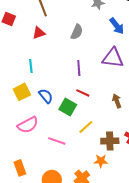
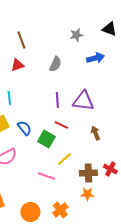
blue arrow: (117, 26) -> (95, 58), turned -66
purple triangle: (113, 58) -> (83, 101), moved
pink line: (57, 141) -> (46, 176), moved
orange star: (101, 161) -> (87, 194), moved

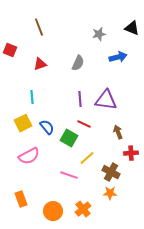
brown line: (21, 40) -> (39, 27), moved
red cross: (110, 169) -> (131, 153), moved, turned -32
brown cross: (88, 173) -> (111, 172), turned 30

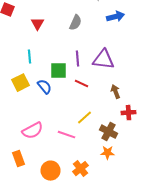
red triangle: (40, 64) -> (38, 24), turned -40
green square: (69, 138) -> (58, 71), moved, turned -30
pink semicircle: (29, 156) -> (32, 131), moved

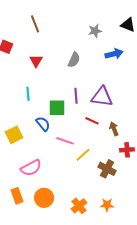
yellow square: (20, 83) -> (14, 135), moved
red line: (82, 84) -> (92, 121), moved
pink line: (66, 135) -> (65, 141), moved
orange star: (108, 153) -> (107, 205), moved
orange circle: (50, 171) -> (44, 198), moved

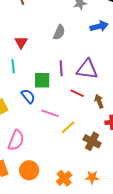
red triangle: (36, 61) -> (21, 42), moved
pink semicircle: (31, 168) -> (16, 140), turned -40

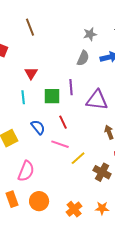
gray semicircle: (59, 32) -> (83, 58), moved
purple line: (61, 68) -> (71, 87), moved
green square: (42, 80) -> (52, 96), moved
red line: (77, 93) -> (63, 122), moved, turned 40

